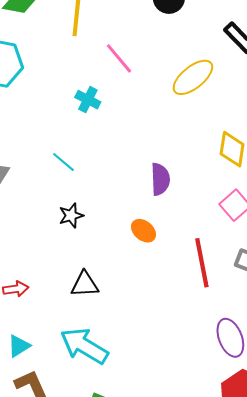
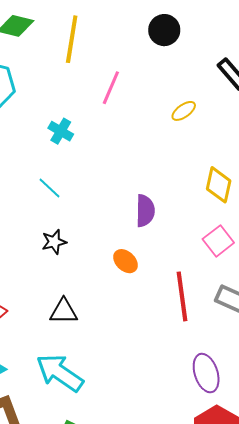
pink line: (119, 58) -> (111, 88), turned 60
yellow ellipse: (193, 77) -> (184, 111), size x0.6
cyan cross: (88, 100) -> (61, 131), moved

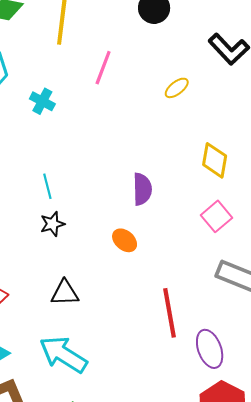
cyan cross: (61, 131) -> (42, 101), moved
cyan line: (49, 188) -> (47, 186), moved, turned 35
red line: (182, 296) -> (170, 313), moved

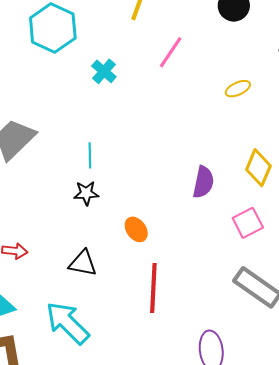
purple semicircle: (142, 189) -> (203, 182), moved
orange ellipse: (125, 240) -> (136, 229), moved
red line: (170, 313) -> (153, 288), moved

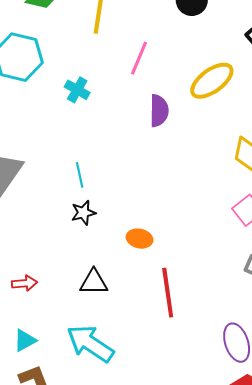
yellow ellipse: (238, 89) -> (212, 81), size x1.8
purple semicircle: (203, 182) -> (159, 111), moved
orange ellipse: (136, 229) -> (140, 239), turned -30

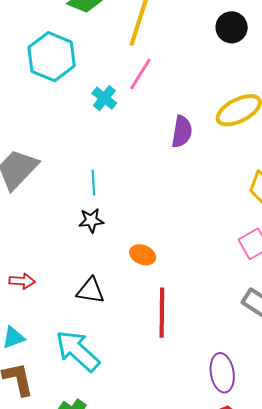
pink line: (139, 58) -> (140, 74), moved

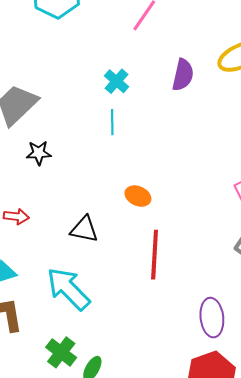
cyan cross: (104, 98) -> (117, 81), moved
cyan line: (93, 183) -> (112, 122), moved
black star: (91, 220) -> (39, 153), moved

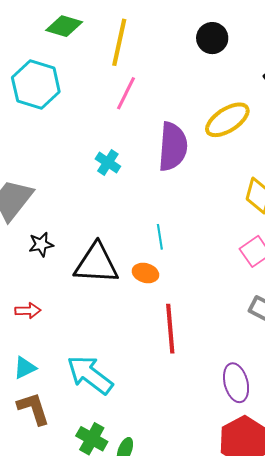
purple semicircle: (183, 75) -> (173, 147), size x1.5
cyan line: (112, 122) -> (160, 237), moved
black triangle: (84, 229) -> (96, 264), moved, size x1.6

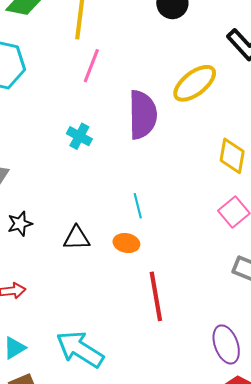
black triangle: (96, 264) -> (77, 238), size x0.6

